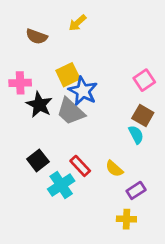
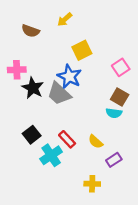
yellow square: (68, 75) -> (82, 50), moved
cyan semicircle: (136, 135) -> (114, 113), turned 126
yellow cross: (126, 219) -> (92, 184), moved

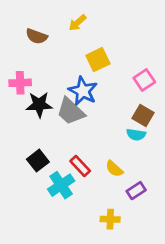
black star: (33, 88) -> (39, 105), turned -30

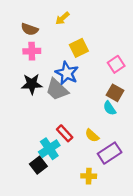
pink cross: (20, 83) -> (32, 51), moved
cyan semicircle: (136, 135) -> (110, 108), turned 48
black square: (38, 161) -> (38, 165), moved
purple rectangle: (136, 191) -> (110, 153), size x1.5

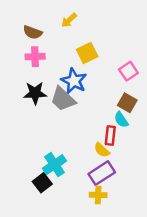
red rectangle: (65, 133) -> (110, 135), moved, turned 49
purple rectangle: (110, 153) -> (102, 173), moved

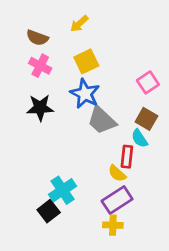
yellow square: (87, 53) -> (86, 61), moved
pink cross: (35, 57) -> (40, 66), turned 30
gray trapezoid: (63, 99) -> (102, 120), moved

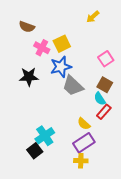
yellow arrow: (79, 24) -> (93, 17), moved
pink cross: (40, 66) -> (42, 48), moved
blue star: (85, 94) -> (61, 67), turned 30
red rectangle: (127, 157) -> (104, 112), moved, turned 35

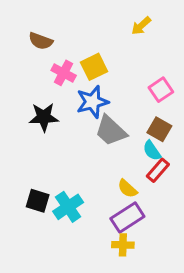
black square: (35, 151) -> (38, 201), moved, turned -35

